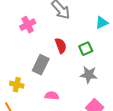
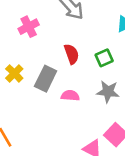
yellow cross: (17, 85) -> (14, 73), moved, turned 32
pink semicircle: (52, 96) -> (70, 96), moved

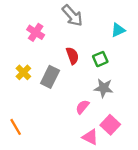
pink cross: (29, 27) -> (36, 32), turned -30
pink semicircle: (70, 96) -> (82, 107), moved, turned -56

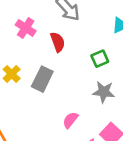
red semicircle: (72, 56) -> (58, 42), moved
pink semicircle: (82, 107) -> (70, 120), moved

